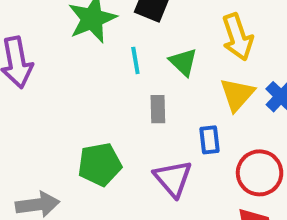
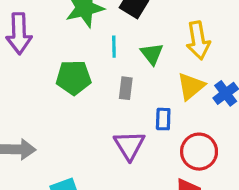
green pentagon: (100, 164) -> (74, 78), moved

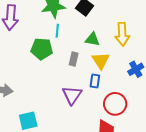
cyan line: (114, 47) -> (57, 31), moved
green triangle: (152, 54) -> (92, 39), turned -49
yellow triangle: (191, 86) -> (101, 61), moved, turned -30

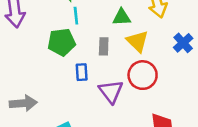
blue rectangle: (95, 81) -> (82, 72), moved
red circle: (115, 104) -> (143, 75), moved

